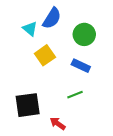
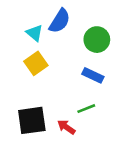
yellow square: (45, 55) -> (36, 63), moved
red arrow: (58, 124) -> (66, 127), moved

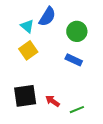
green line: (86, 109) -> (77, 110), moved

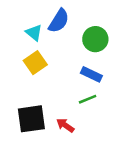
green line: (77, 110) -> (88, 99), moved

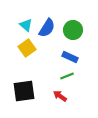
blue semicircle: (59, 21) -> (47, 28), moved
red arrow: (65, 125) -> (60, 96), moved

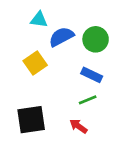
cyan triangle: (26, 25) -> (39, 20), moved, turned -32
blue semicircle: (47, 28) -> (61, 37), turned -150

